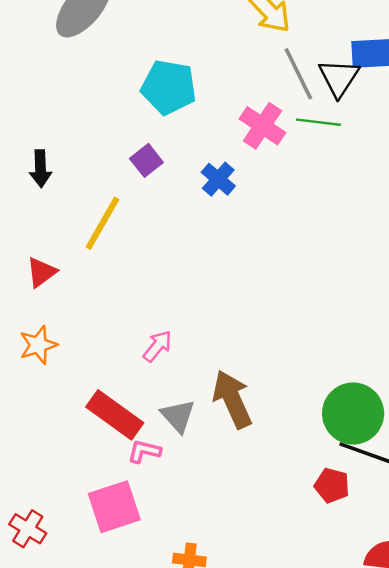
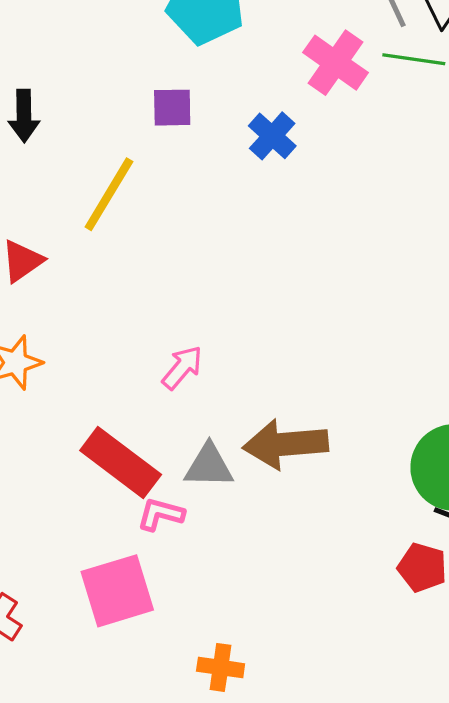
purple square: (146, 160) -> (172, 108), turned 36
brown arrow: (232, 399) -> (286, 444), turned -72
gray triangle: (178, 416) -> (209, 466), turned -48

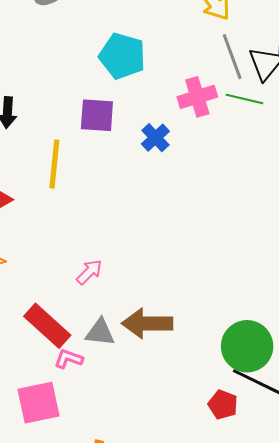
pink cross: (336, 63) -> (197, 97), turned 33
purple square: (172, 108) -> (97, 115), size x1.4
yellow line: (109, 194) -> (54, 164), turned -30

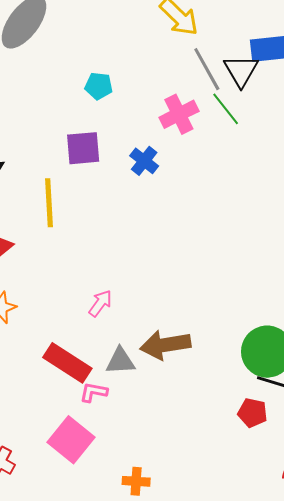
cyan pentagon: (122, 56) -> (99, 86), size x0.6
green line: (245, 99) -> (226, 109), turned 48
pink square: (39, 403) -> (71, 440), turned -30

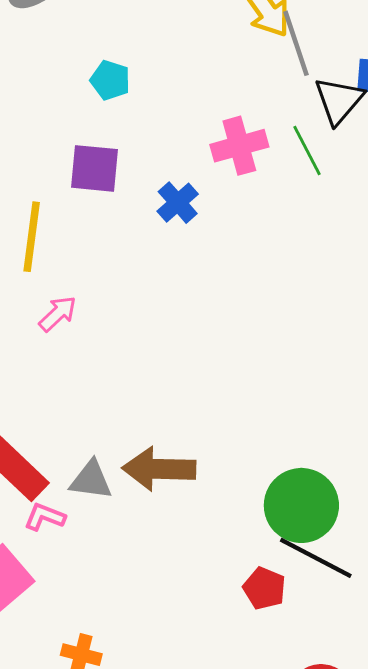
gray line: (207, 69) -> (296, 43), moved
cyan pentagon: (99, 86) -> (110, 80), moved
pink arrow: (100, 303) -> (58, 314), moved

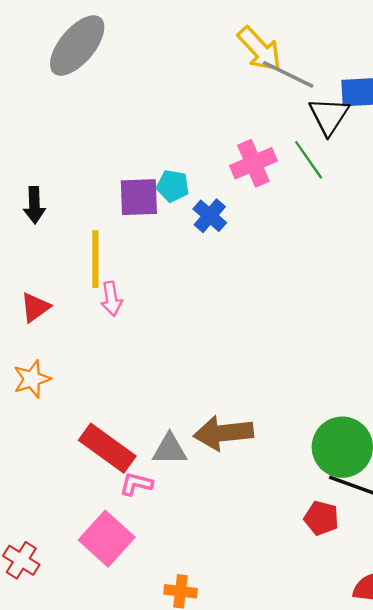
gray line: (296, 43) -> (288, 74), turned -38
cyan pentagon: (110, 80) -> (173, 186), moved
pink arrow: (58, 314) -> (111, 299), moved, turned 132

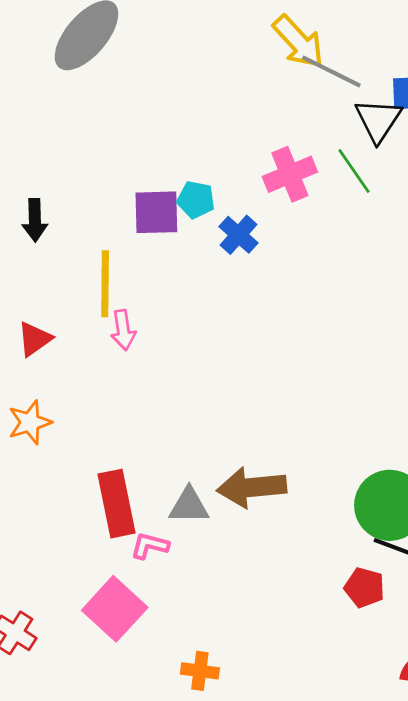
red rectangle: (107, 448) -> (117, 504), turned 42

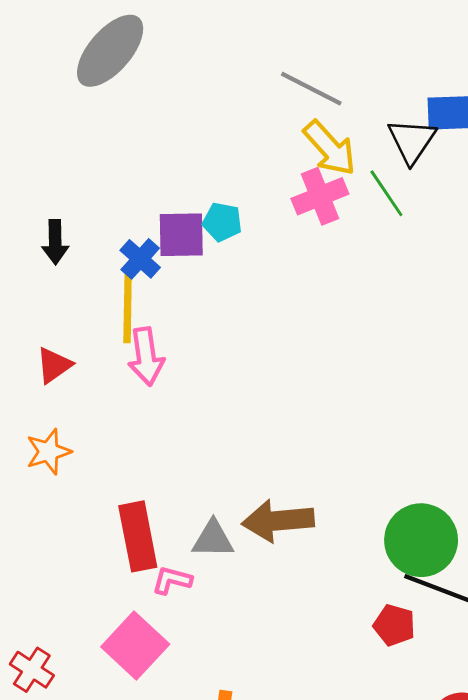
yellow arrow: (298, 42) -> (330, 148), moved
gray line: (331, 71) -> (311, 89), moved
blue cross: (238, 235) -> (140, 259), moved
pink arrow: (123, 330) -> (146, 357), size x1.4

